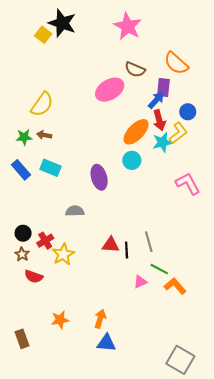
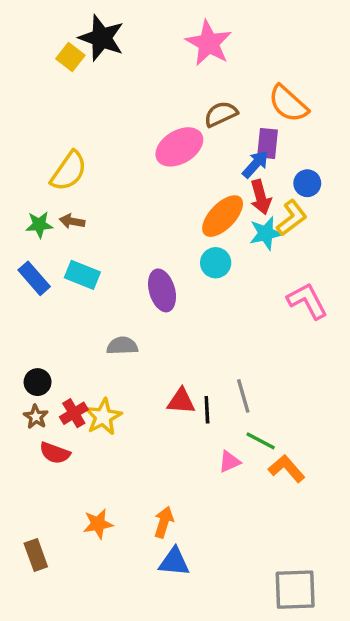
brown semicircle: (135, 70) -> (221, 114), turned 132
red cross: (45, 241) -> (74, 413), moved
gray square: (180, 360) -> (295, 590), turned -32

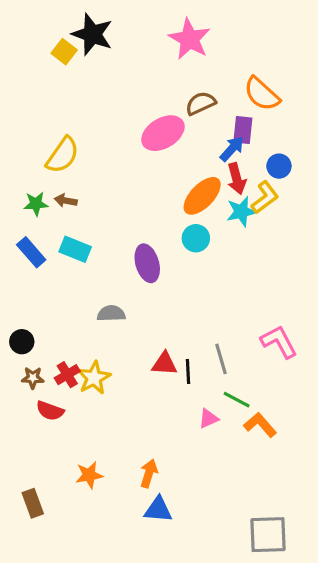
pink L-shape: (307, 301) -> (279, 342), moved
black circle: (38, 382) -> (22, 342), moved
brown star: (36, 417) -> (33, 378), turned -30

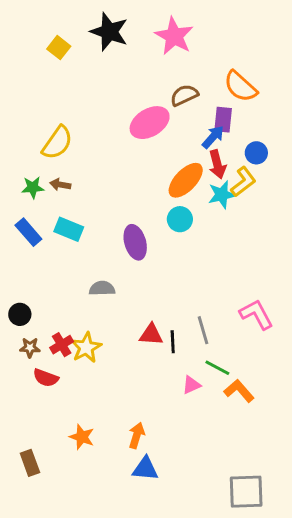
black star: (92, 34) -> (109, 32), moved
orange star: (89, 475) -> (82, 437), turned 30

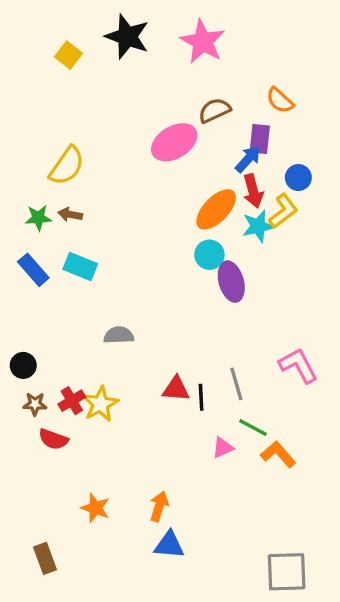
orange semicircle: (240, 87) -> (280, 100), size x0.7
purple ellipse: (135, 242) -> (231, 282), moved
brown rectangle: (30, 463) -> (45, 558), moved

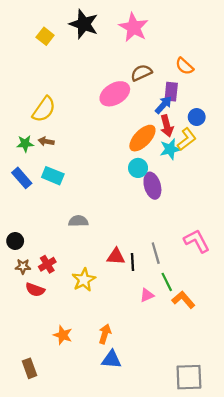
yellow star: (100, 404) -> (84, 280), moved
green line: (253, 427) -> (167, 282), turned 36

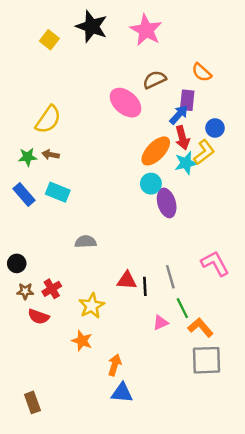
pink ellipse: (115, 94) -> (126, 103), turned 72
orange star: (63, 335) -> (82, 341), moved
gray square: (189, 377) -> (207, 360), moved

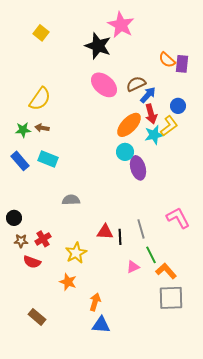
black star: (92, 26) -> (98, 46), moved
brown semicircle: (155, 80) -> (136, 84), moved
purple rectangle: (187, 100) -> (182, 64), moved
brown rectangle: (32, 402) -> (37, 317), moved, turned -30

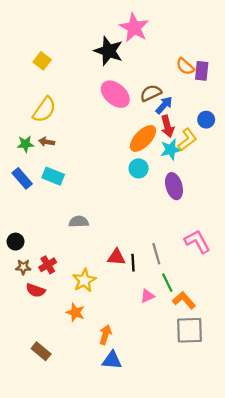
yellow square: (41, 33) -> (42, 61), moved
blue circle: (178, 106) -> (206, 120), moved
purple ellipse: (138, 168) -> (174, 186), moved

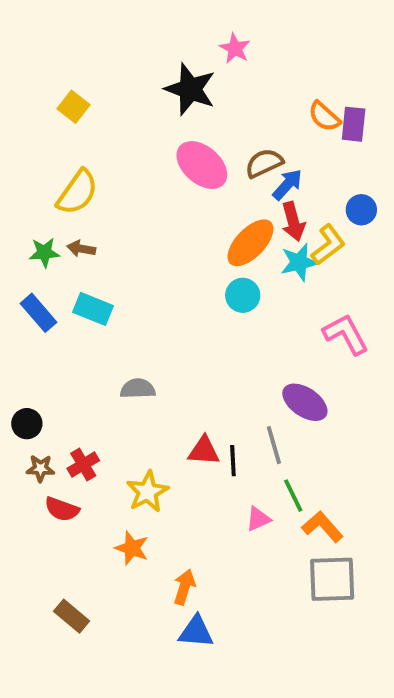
pink star: (134, 28) -> (235, 48), size x0.6
purple ellipse: (174, 186) -> (305, 402), moved, turned -40
pink L-shape: (197, 242) -> (346, 334), moved

